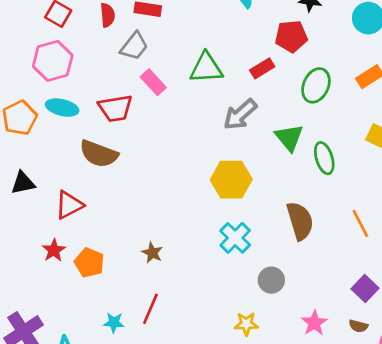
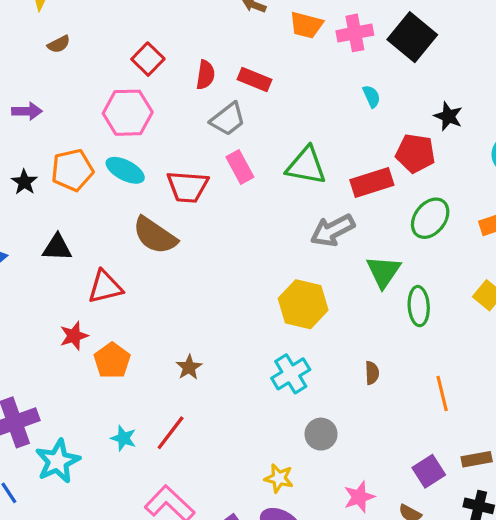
red rectangle: (262, 68) -> (372, 182), size x1.4
brown semicircle: (300, 221) -> (372, 373), size x0.5

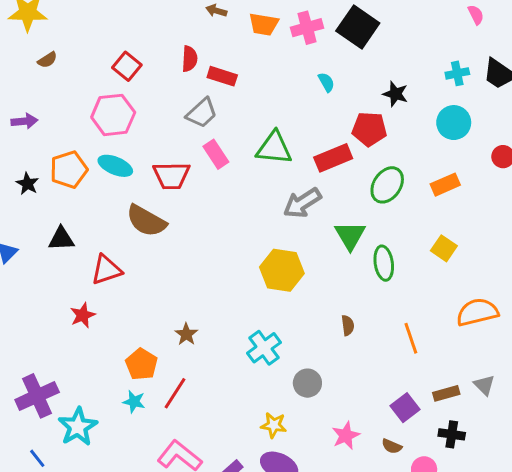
red semicircle: (205, 75) -> (190, 59), moved
orange pentagon: (112, 361) -> (141, 364), moved
cyan cross: (291, 374) -> (264, 348), moved

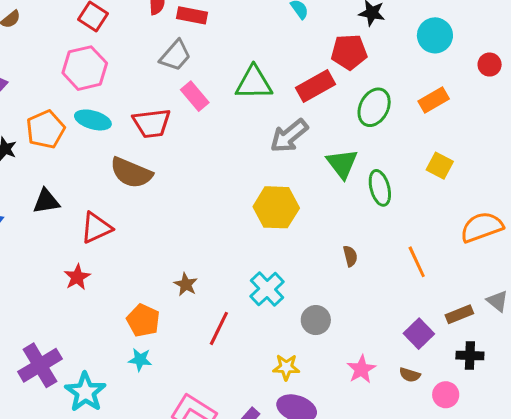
red line: (175, 393) -> (219, 328), moved

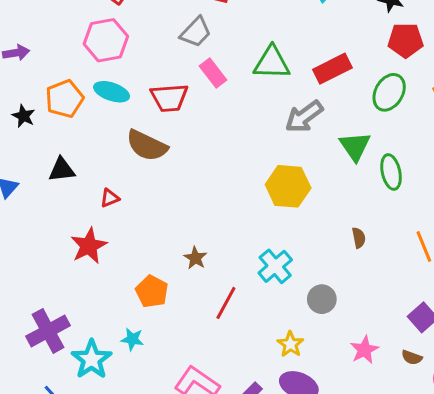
red pentagon: (349, 52) -> (406, 40), moved
red triangle: (96, 228) -> (110, 198), size x0.6
red star: (77, 277) -> (89, 246), size x1.4
cyan star: (140, 360) -> (132, 339), moved
yellow star: (286, 367) -> (290, 344), turned 30

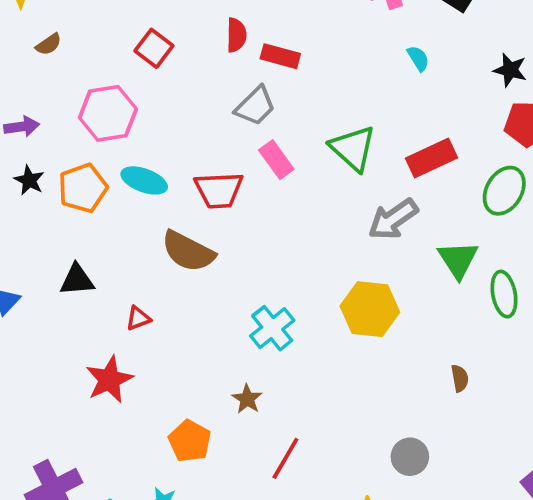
pink hexagon: (106, 40) -> (108, 113), moved
green triangle: (272, 63) -> (353, 148), turned 39
black star: (24, 116) -> (29, 180), moved
cyan cross: (275, 266) -> (272, 328), moved

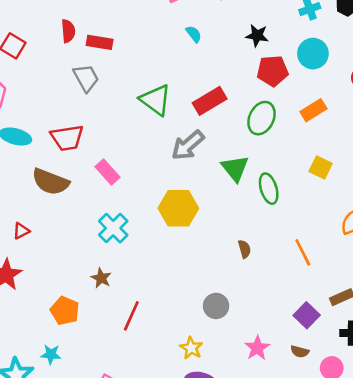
gray trapezoid: (255, 106) -> (86, 78), turned -68
pink rectangle: (276, 160) -> (107, 172), moved

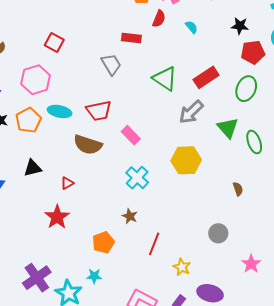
red semicircle: (68, 31) -> (159, 19), moved, turned 30
red rectangle: (100, 42) -> (131, 38), moved
orange pentagon: (65, 311) -> (103, 242), turned 30
yellow star: (191, 348) -> (182, 267), moved

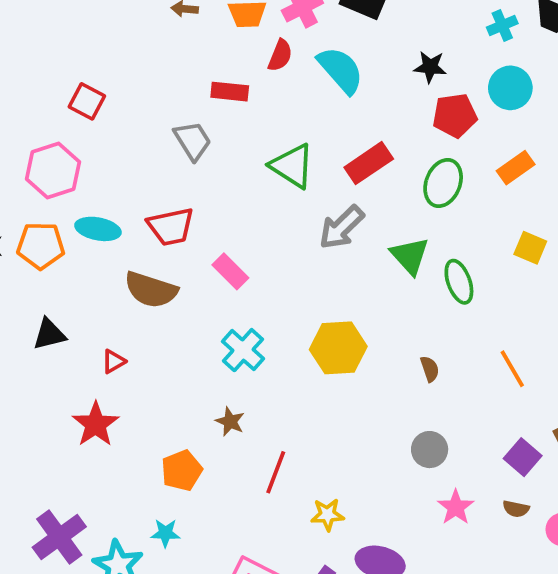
cyan semicircle: (191, 27) -> (341, 70), size x2.0
orange pentagon: (28, 120) -> (41, 246), turned 30
yellow hexagon: (186, 160) -> (338, 348), moved
gray circle: (218, 233) -> (430, 450), moved
yellow star: (182, 267) -> (327, 515), turned -30

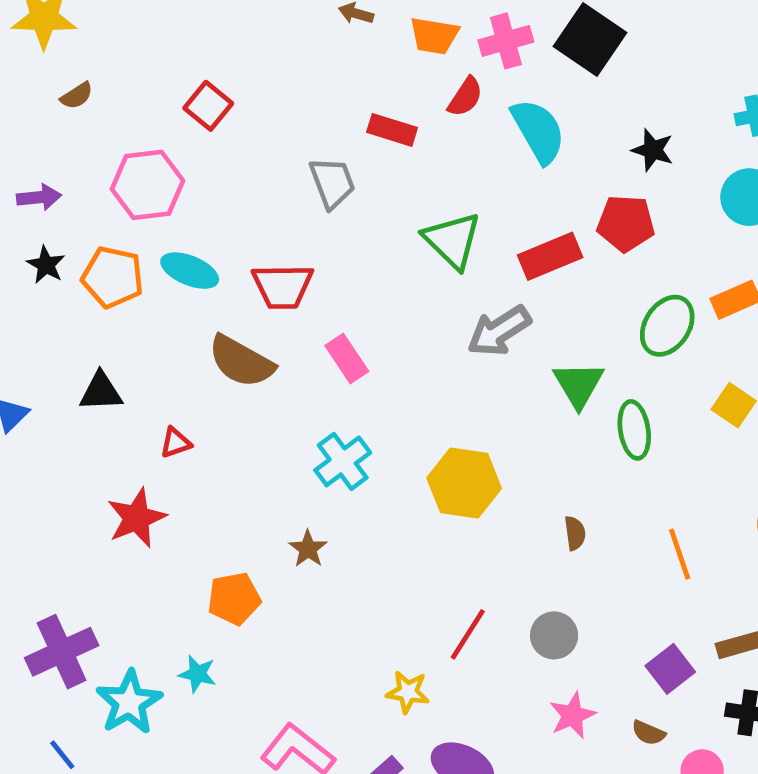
red pentagon: (455, 116) -> (626, 223), moved
green ellipse: (443, 183) -> (667, 326), moved
red line: (276, 472) -> (468, 634), moved

